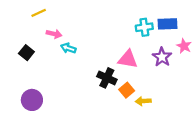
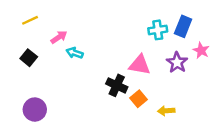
yellow line: (39, 13) -> (30, 20), moved
blue rectangle: (167, 24) -> (183, 26), turned -66
pink arrow: (54, 34) -> (59, 37), turned -48
yellow arrow: (143, 101) -> (166, 111), moved

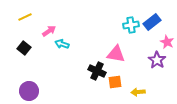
blue rectangle: (183, 26) -> (152, 22), turned 30
purple star: (177, 62) -> (157, 60), moved
orange square: (138, 99) -> (115, 82), turned 32

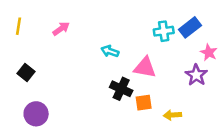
yellow line: (25, 17) -> (19, 26), moved, turned -56
pink arrow: (49, 31) -> (61, 29), moved
cyan arrow: (62, 44) -> (110, 51), moved
black square: (24, 48) -> (26, 73), moved

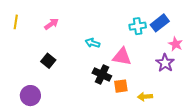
black square: (26, 73) -> (48, 61), moved

